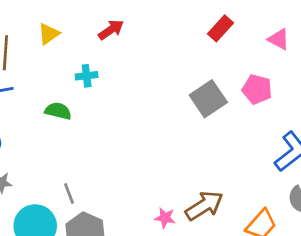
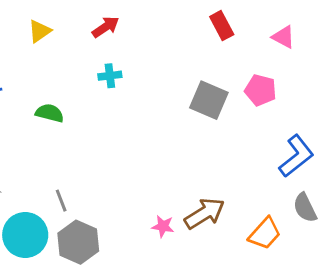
red rectangle: (221, 28) -> (222, 26), turned -70
cyan cross: (87, 76) -> (110, 76), moved
gray square: (208, 99) -> (209, 100), turned -33

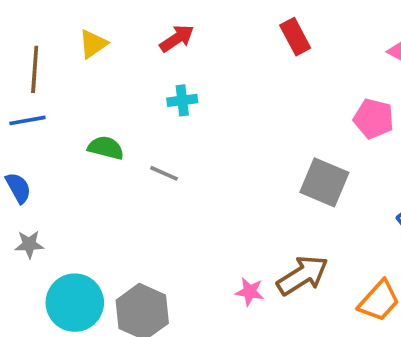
red rectangle: (222, 26) -> (295, 37), moved
gray square: (209, 100) -> (324, 182), moved
gray line: (61, 201) -> (164, 173), moved, turned -45

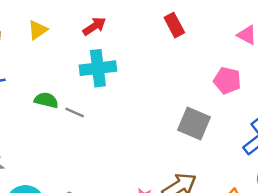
cyan cross: (182, 100) -> (98, 68), size x1.8
gray line: (164, 173) -> (75, 112), moved

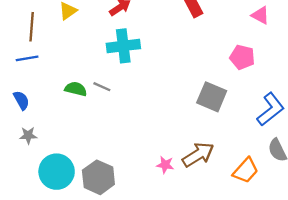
green semicircle: (46, 100) -> (76, 89), moved

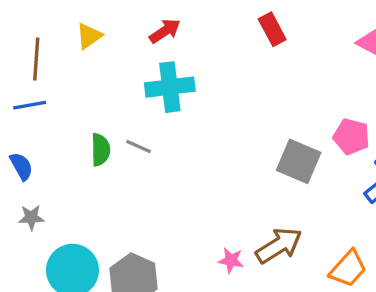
pink pentagon: (242, 57) -> (351, 137), moved
green semicircle: (76, 89) -> (101, 150), turned 75

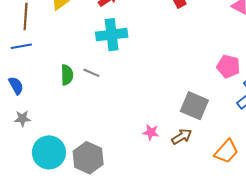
gray square: (299, 161) -> (194, 106), moved
brown arrow: (279, 245) -> (182, 137), size x0.7
pink star: (231, 260) -> (151, 132), moved

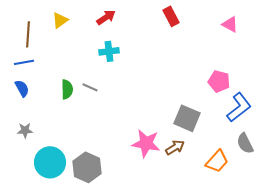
cyan cross: (112, 35) -> (109, 51), size x0.7
blue semicircle: (16, 86) -> (22, 88), moved
pink star: (151, 132) -> (146, 143), size x1.8

